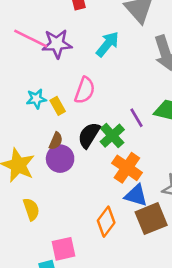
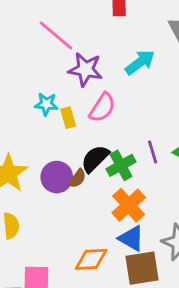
purple star: (57, 44) -> (85, 69), moved
brown semicircle: (56, 141) -> (77, 179), moved
orange diamond: (106, 222) -> (91, 259), turned 36

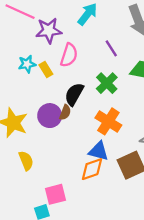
purple line: (153, 152) -> (111, 48), moved
green cross: (121, 165) -> (107, 83), moved
blue triangle: (131, 238) -> (99, 151), moved

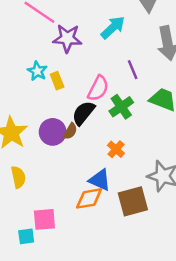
pink semicircle: (69, 55) -> (98, 88), moved
cyan star: (27, 64) -> (37, 71), turned 30
orange cross: (108, 121) -> (116, 149), size x0.6

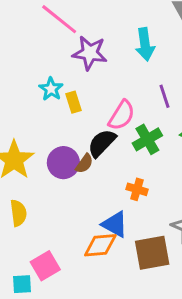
cyan arrow: (113, 27) -> (145, 44), turned 120
orange cross: (116, 149) -> (137, 189), turned -30
pink square: (44, 219) -> (45, 266), turned -30

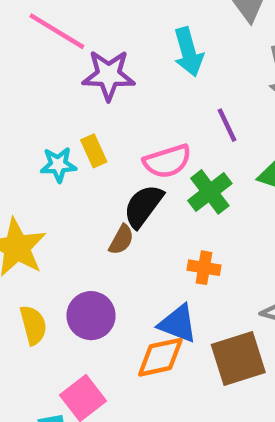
cyan star: (51, 89) -> (58, 165), moved, turned -30
pink semicircle: (122, 115) -> (167, 161), turned 48
purple circle: (63, 163) -> (91, 316), moved

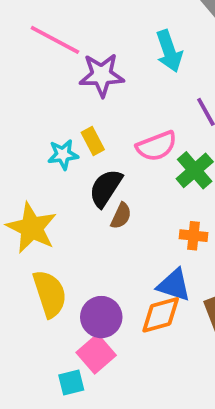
black semicircle: (143, 206) -> (106, 188), moved
purple circle: (91, 316) -> (101, 317), moved
yellow semicircle: (33, 325) -> (50, 294), size x1.4

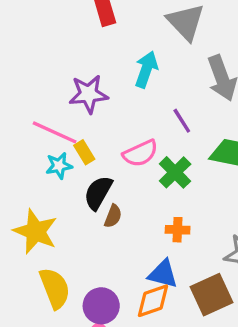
pink line: (55, 40) -> (55, 132), moved
cyan arrow: (169, 51) -> (146, 69), turned -138

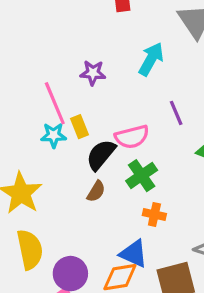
purple star: (89, 94) -> (93, 73), size x0.7
pink line: (55, 132) -> (55, 103), turned 33
green cross: (175, 172) -> (142, 176), moved
black semicircle: (98, 193) -> (101, 155), moved

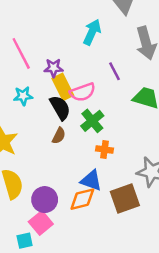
purple star: (93, 73) -> (53, 68), moved
pink line: (55, 103) -> (21, 53), moved
yellow rectangle: (80, 127) -> (63, 87), moved, size x1.5
black semicircle: (101, 155) -> (60, 108), turned 115

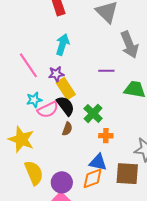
cyan arrow: (92, 32) -> (63, 44), moved
purple line: (114, 71) -> (106, 71), turned -56
pink semicircle: (83, 92) -> (48, 110), moved
brown square: (125, 198) -> (127, 174), turned 30

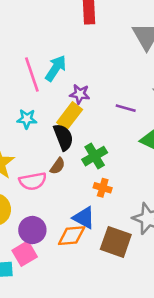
cyan arrow: (63, 44) -> (56, 68), moved
purple star: (56, 74) -> (80, 94), moved
yellow rectangle: (66, 89) -> (70, 116), turned 55
pink semicircle: (48, 110) -> (33, 181), moved

